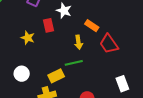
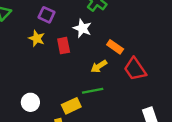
yellow star: (28, 38) -> (37, 38), moved
yellow arrow: (79, 42) -> (99, 66), turned 64

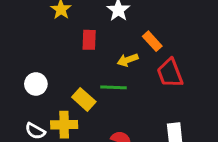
red rectangle: (64, 46) -> (89, 40), moved
yellow rectangle: (71, 106) -> (84, 99), turned 54

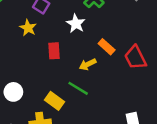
red trapezoid: (170, 73) -> (135, 58), moved
green line: (113, 87) -> (78, 88), turned 35

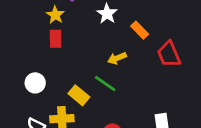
orange rectangle: (107, 47) -> (140, 30), moved
red rectangle: (54, 51) -> (56, 39), moved

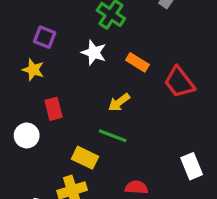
red rectangle: (56, 39) -> (54, 109), moved
white circle: (35, 83) -> (27, 135), moved

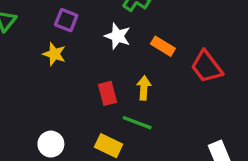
yellow arrow: (119, 102) -> (144, 88), turned 130
red rectangle: (54, 109) -> (108, 93), moved
white circle: (27, 135) -> (51, 144), moved

